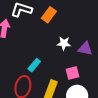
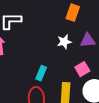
orange rectangle: (49, 15) -> (73, 13), moved

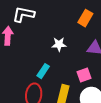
white star: (64, 42) -> (59, 44), moved

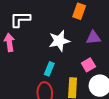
white star: (59, 44) -> (59, 41), size x1.5

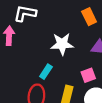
orange rectangle: (79, 11) -> (89, 17), turned -56

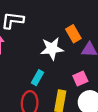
orange rectangle: (89, 17) -> (73, 34), moved

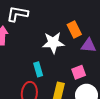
cyan rectangle: (38, 78) -> (38, 69), turned -48

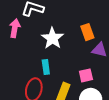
white star: (53, 43) -> (52, 38), moved, turned 30

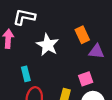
cyan rectangle: (46, 67) -> (26, 74), moved

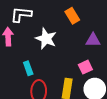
orange rectangle: (82, 35) -> (72, 16), moved

